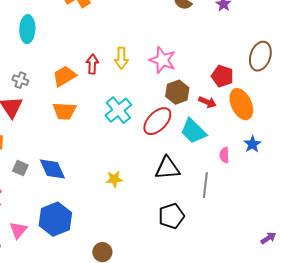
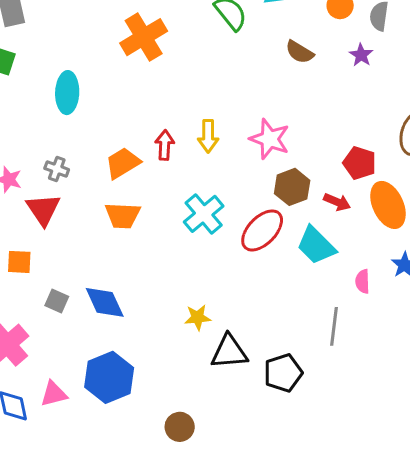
black triangle: (167, 168) -> (229, 352), moved
pink triangle: (18, 230) -> (54, 394), turned 36

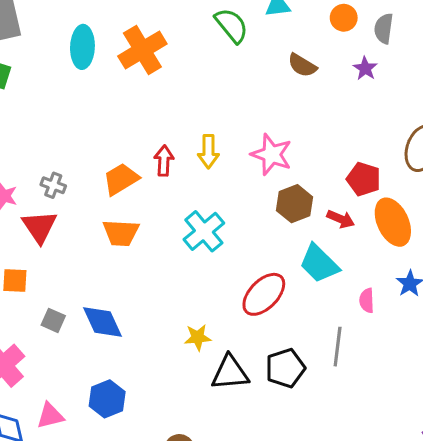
cyan ellipse: (67, 93) -> (82, 47), moved
red ellipse: (262, 230) -> (264, 294), moved
black pentagon: (283, 373) -> (285, 368), moved
blue hexagon: (109, 377) -> (107, 399), size x0.7

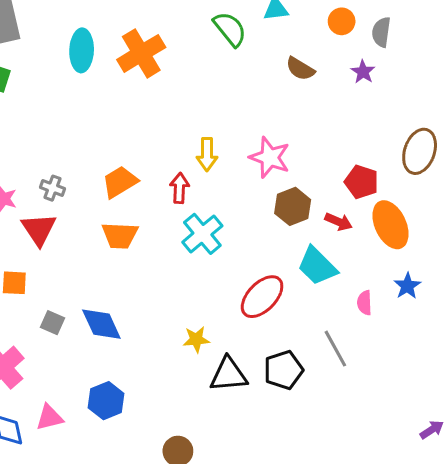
red arrow: (164, 161) -> (179, 188), moved
gray line: (338, 347) -> (335, 349), turned -36

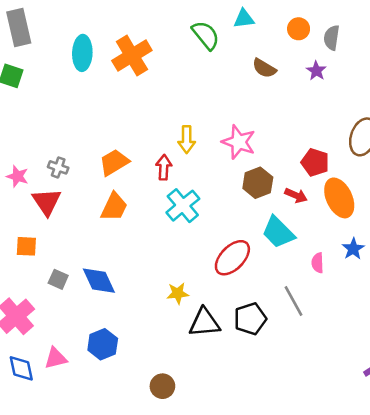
orange trapezoid: (120, 235) -> (114, 207), turned -68

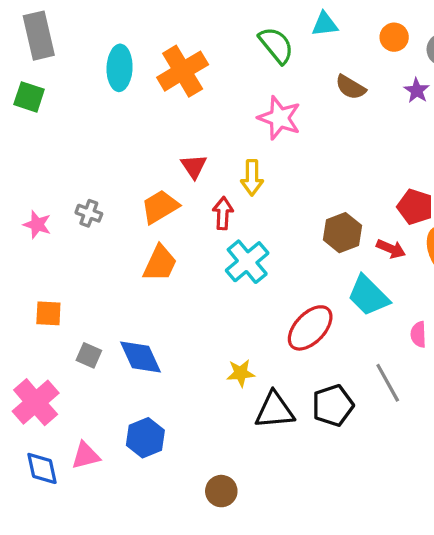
pink star: (239, 142) -> (279, 118), moved
red triangle: (47, 202) -> (194, 166), moved, size x0.7

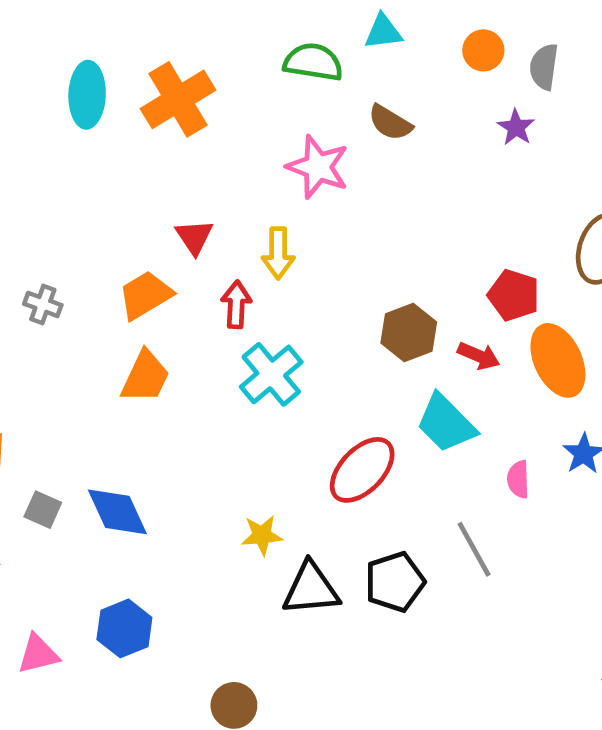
green semicircle: (276, 45) -> (313, 62), turned -42
brown semicircle: (351, 87) -> (390, 123), moved

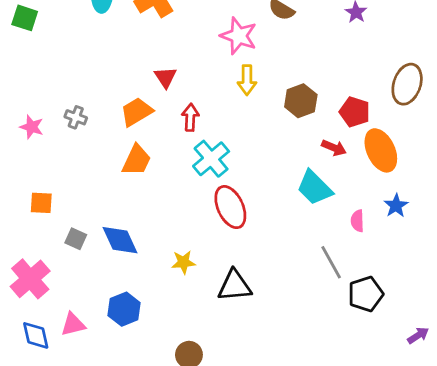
yellow arrow: (278, 253) -> (247, 80), moved
brown hexagon: (409, 332) -> (301, 101), moved
red ellipse: (362, 470) -> (230, 207), moved, turned -69
yellow star: (262, 535) -> (183, 262), moved
black pentagon: (395, 582) -> (366, 294), moved

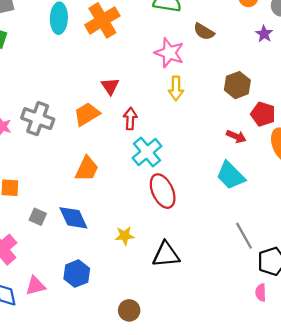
brown hexagon: (301, 101) -> (237, 85), moved
gray cross: (76, 117) -> (38, 119), size x1.8
red arrow: (334, 148) -> (236, 136), moved
orange trapezoid: (136, 160) -> (87, 169), moved
pink semicircle: (357, 221) -> (261, 293), moved

